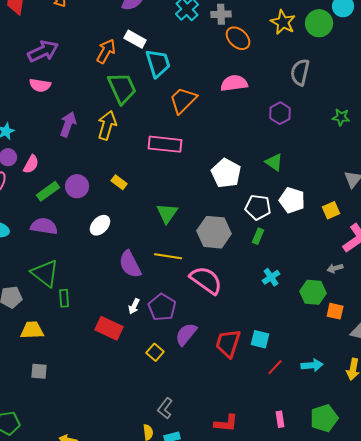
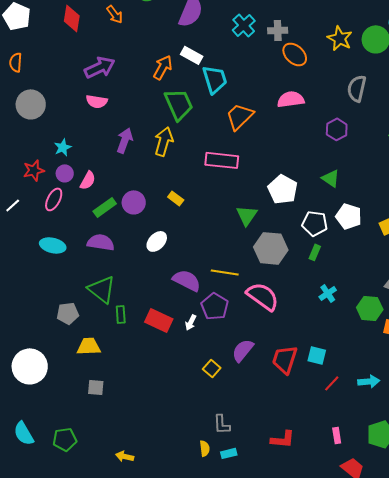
green triangle: (167, 213) -> (247, 215), moved
purple semicircle: (130, 264) -> (187, 280), turned 144
purple pentagon: (162, 307) -> (215, 306), moved
red rectangle: (109, 328) -> (159, 320), moved
gray L-shape: (165, 408) -> (222, 424), turned -40

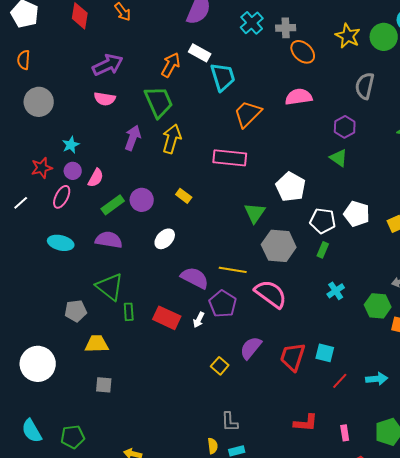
green trapezoid: (179, 104) -> (159, 102), moved
green triangle: (331, 178) -> (339, 158), moved
red L-shape: (283, 439) -> (306, 423), moved

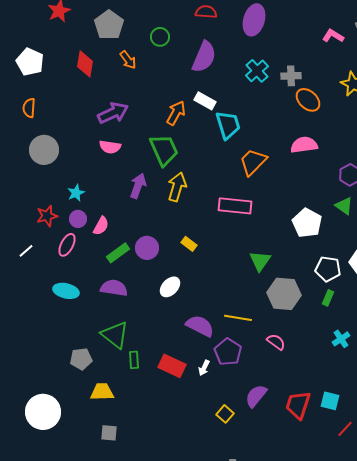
white pentagon: (291, 187) -> (307, 223), moved
pink semicircle: (271, 294) -> (276, 342), size x0.6

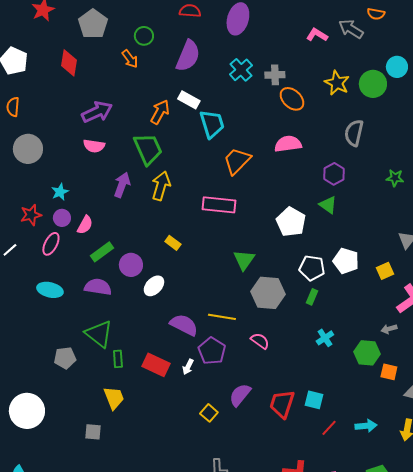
orange arrow: (128, 60) -> (130, 59), moved
purple circle: (147, 248) -> (131, 265), moved
yellow trapezoid: (102, 392) -> (114, 398), moved, turned 70

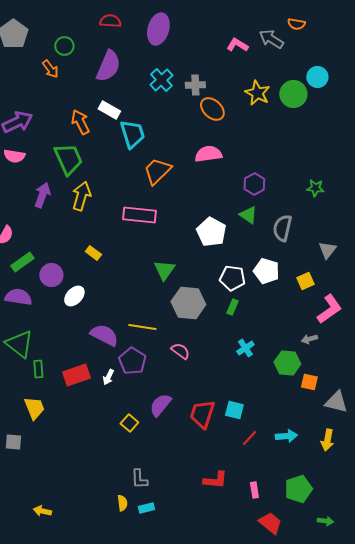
orange arrow: (160, 112) -> (80, 122), turned -55
gray semicircle: (354, 133) -> (282, 228), moved
red rectangle: (156, 365) -> (76, 375), turned -44

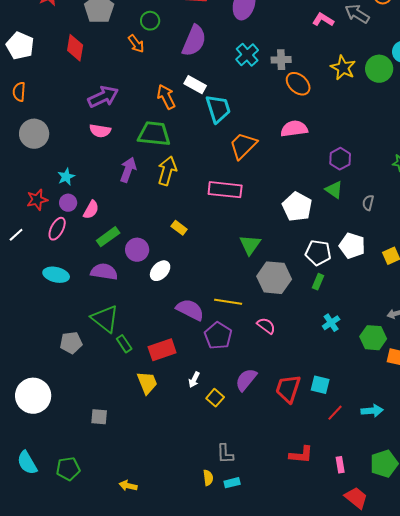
green trapezoid: (68, 159) -> (154, 134), turned -60
gray semicircle: (282, 228) -> (368, 203), size x0.6
green rectangle: (38, 369) -> (124, 344), turned -30
white arrow: (108, 377) -> (194, 380), moved
yellow trapezoid: (34, 408) -> (147, 383), moved

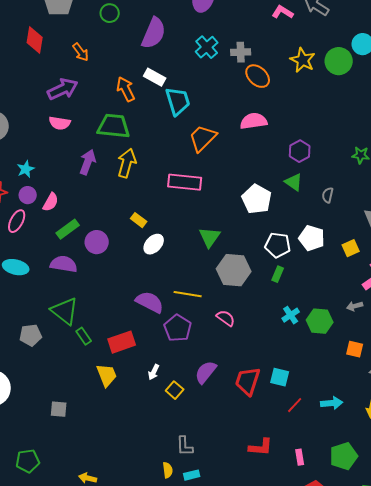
orange arrow: (136, 44) -> (81, 52), moved
white ellipse: (160, 271) -> (154, 244), moved
green hexagon: (373, 338) -> (320, 321), moved

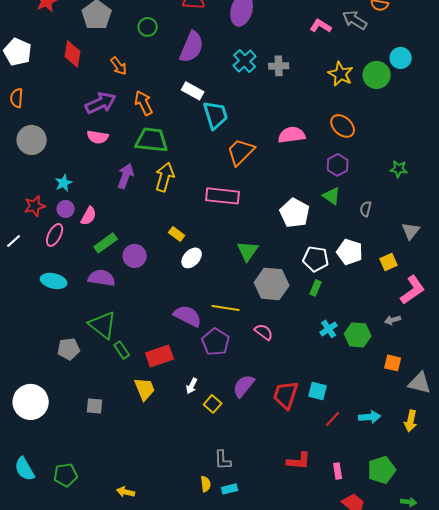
orange ellipse: (258, 76) -> (343, 126), moved
orange arrow: (126, 89) -> (144, 103), moved
gray square: (59, 409) -> (95, 406), moved

